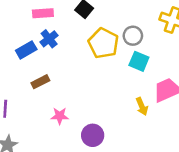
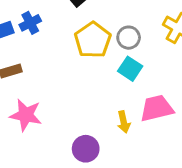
pink star: (60, 116) -> (26, 115), size x1.5
purple circle: (93, 135) -> (86, 149), moved

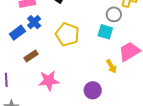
gray circle: (129, 38) -> (114, 14), moved
yellow pentagon: (93, 40) -> (67, 34), moved

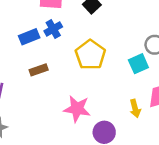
cyan square: (105, 32) -> (138, 64), turned 35
pink star: (49, 81) -> (77, 109), moved

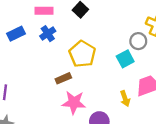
blue rectangle: (29, 37) -> (16, 34), moved
brown rectangle: (39, 70) -> (63, 78), moved

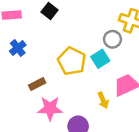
blue cross: (48, 34) -> (18, 48), moved
yellow pentagon: (82, 54) -> (72, 61), moved

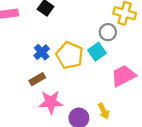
blue cross: (18, 48) -> (42, 52), moved
yellow arrow: (103, 100) -> (104, 111), moved

